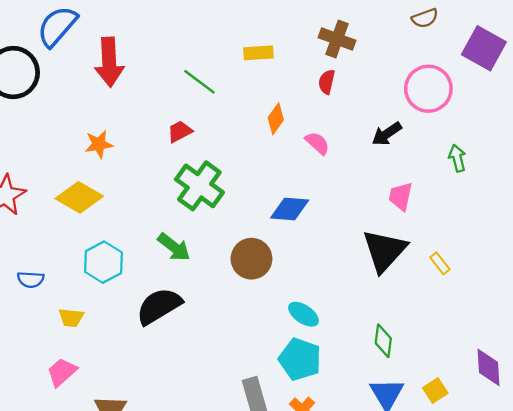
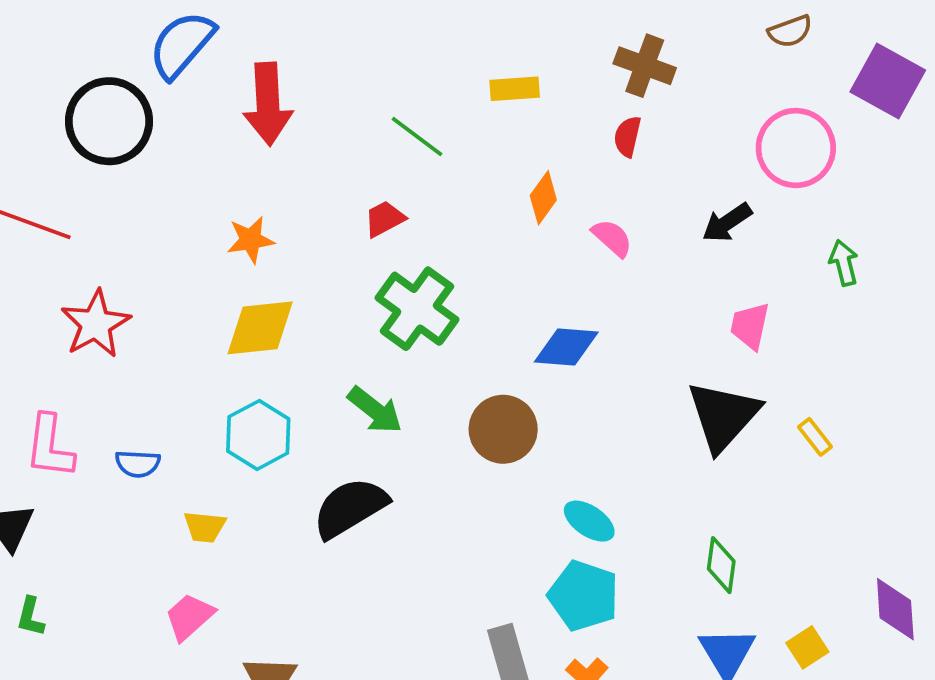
yellow diamond: (79, 197) -> (260, 328), moved, turned -36

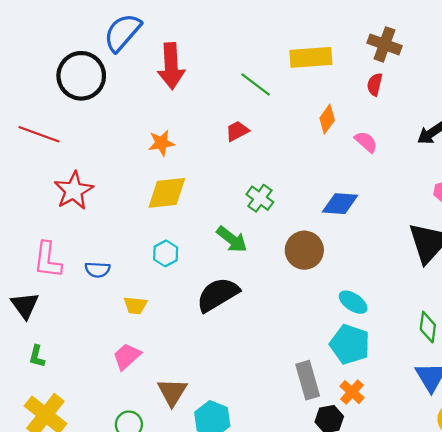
yellow rectangle: (515, 89) -> (311, 57), size x1.5
green cross: (417, 309) -> (260, 198), moved, size x0.6
cyan hexagon: (258, 435) -> (166, 253), size x0.7

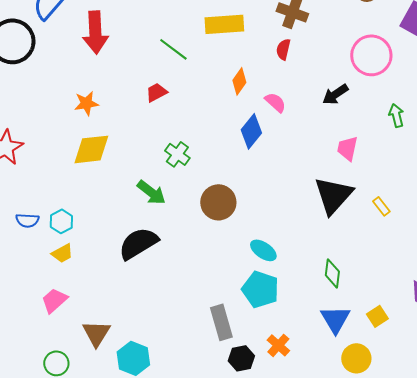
blue diamond: (340, 204) -> (251, 131), moved, turned -56
cyan hexagon: (166, 253) -> (61, 221), moved
yellow trapezoid: (135, 305) -> (62, 253), turned -35
orange cross: (352, 392) -> (278, 345), moved

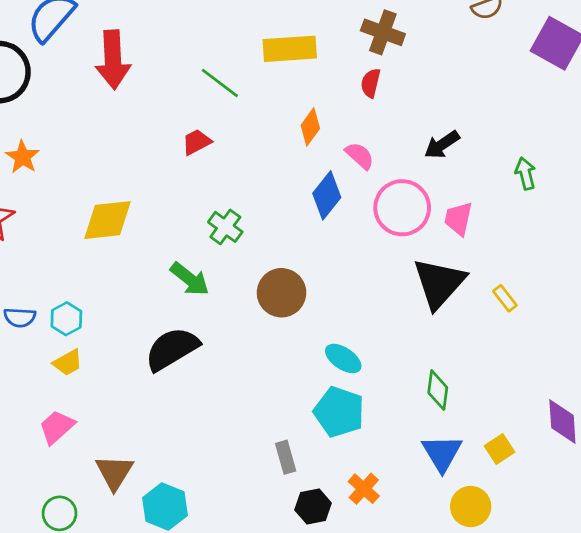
pink circle: (371, 55) -> (402, 208), moved
orange star: (86, 103) -> (22, 157), moved, turned -30
gray rectangle: (221, 322) -> (286, 457), size x0.7

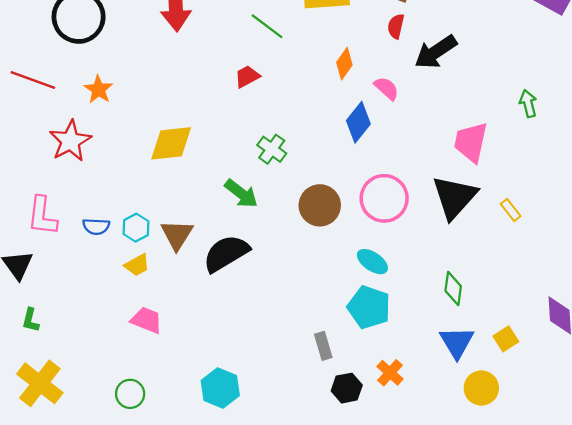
black arrow: (442, 145) -> (436, 52), moved, size x1.4
pink circle: (402, 208) -> (384, 198), moved
pink trapezoid: (458, 219) -> (471, 142), size x1.4
pink trapezoid: (57, 427) -> (146, 320), moved, turned 64
brown triangle: (114, 472) -> (177, 235), moved

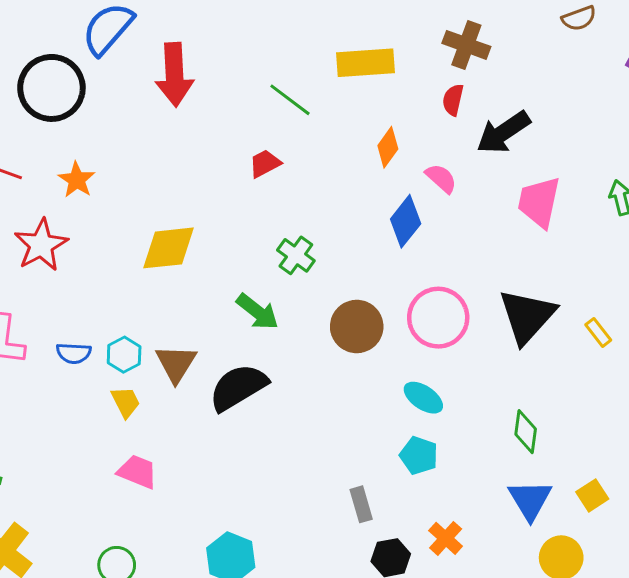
pink trapezoid: (471, 142) -> (539, 202), moved
yellow trapezoid: (137, 265) -> (126, 402), turned -88
cyan pentagon: (369, 307) -> (419, 455), size x0.7

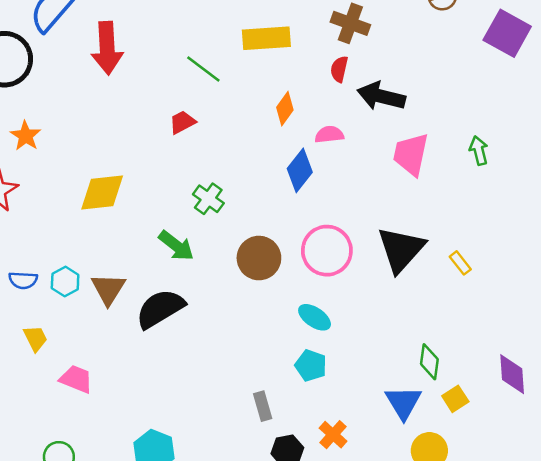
black arrow: (503, 132) -> (381, 96), turned 48
pink semicircle: (441, 178) -> (329, 135), turned -48
yellow trapezoid: (126, 402) -> (35, 338), moved
green diamond: (526, 432) -> (429, 362), moved

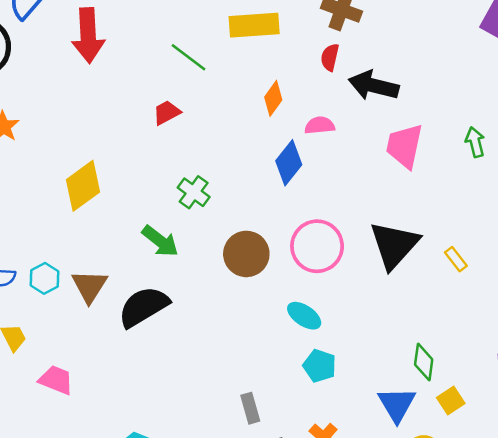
yellow diamond: (102, 193) -> (83, 186), turned -30
cyan pentagon: (311, 365) -> (320, 366), moved

